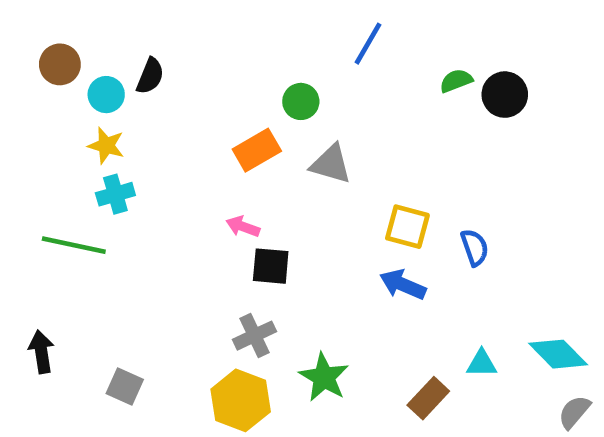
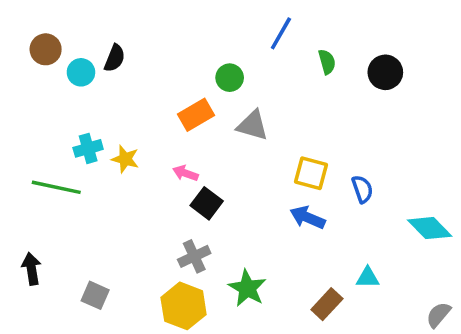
green semicircle: (456, 81) -> (327, 62), moved, turned 95
yellow star: (106, 146) -> (125, 159), moved
black square: (271, 266) -> (207, 203), turned 32
cyan diamond: (558, 354) -> (430, 228), moved

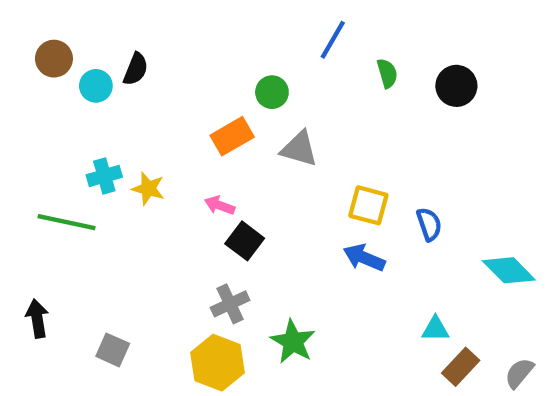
brown rectangle: (327, 304) -> (461, 367), moved

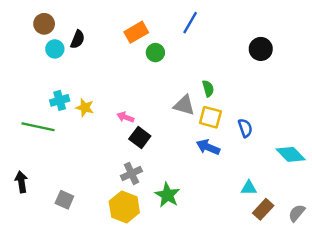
brown circle: (54, 59) -> (44, 24), moved
green semicircle: (387, 73) -> (208, 88), moved
orange rectangle: (232, 136) -> (136, 32), moved
gray triangle: (299, 149) -> (184, 105), moved

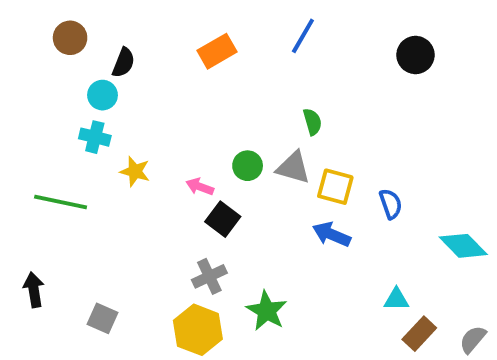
cyan circle: (55, 49) -> (102, 95), moved
black circle: (261, 49) -> (415, 55), moved
green circle: (155, 53) -> (248, 166), moved
green semicircle: (208, 88) -> (312, 122), moved
cyan cross: (60, 100) -> (95, 137), moved, turned 30

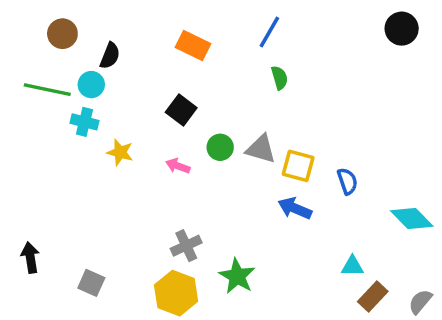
orange rectangle: (217, 51) -> (193, 46), turned 56
black circle: (415, 55) -> (402, 29), moved
green semicircle: (312, 122) -> (280, 78), moved
green line: (61, 202) -> (47, 90), moved
black square: (223, 219) -> (181, 110), moved

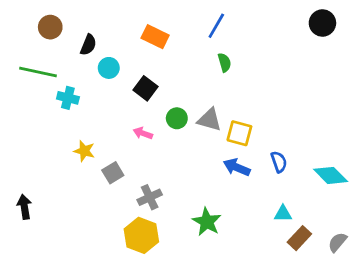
cyan circle: (91, 85) -> (109, 68), moved
yellow star: (120, 152) -> (84, 151), moved
blue semicircle: (347, 181) -> (279, 162), moved
green star: (237, 276) -> (207, 222), moved
gray square: (91, 283) -> (113, 173), moved, turned 35

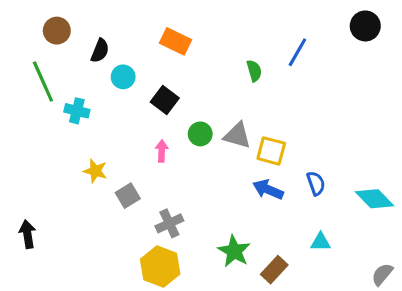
blue line: (216, 26) -> (297, 52), moved
green line: (38, 72) -> (43, 81), turned 54
pink arrow: (143, 133) -> (162, 151), turned 72
brown rectangle: (299, 238) -> (274, 270), moved

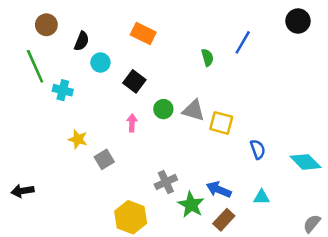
blue arrow: (268, 189) -> (219, 190), moved
gray cross: (169, 223) -> (166, 182), moved
black arrow: (27, 234) -> (22, 191), turned -90

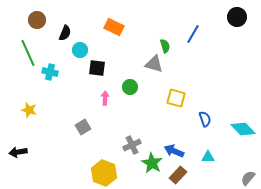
black square: (134, 81) -> (97, 68), moved, turned -30
gray triangle: (194, 110) -> (154, 64), moved
yellow star: (78, 139) -> (29, 110), moved

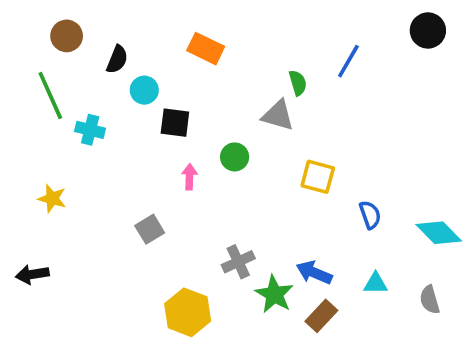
gray semicircle: (248, 178) -> (430, 300), moved, turned -56

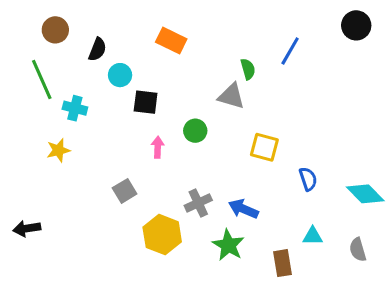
yellow star: (52, 199) -> (58, 150), moved, turned -30
gray cross: (238, 262) -> (198, 203), moved
blue arrow: (314, 273) -> (243, 209), moved
yellow hexagon: (188, 312) -> (162, 235), moved
brown rectangle: (321, 316) -> (283, 263), moved, turned -52

